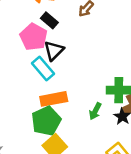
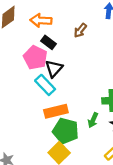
green pentagon: (46, 121) -> (66, 131), moved, turned -30

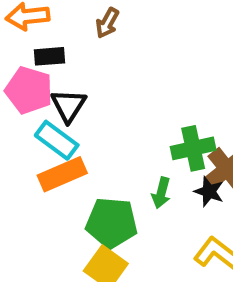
black rectangle: (48, 42) -> (49, 56), turned -32
orange rectangle: (56, 111) -> (62, 174), moved

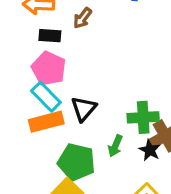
brown arrow: (107, 23) -> (83, 18), moved
pink pentagon: (29, 90) -> (49, 68), moved
black triangle: (68, 106) -> (84, 109), moved

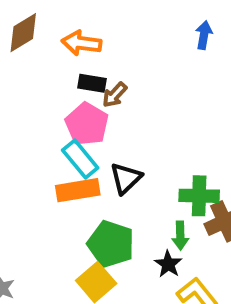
brown arrow: (83, 18) -> (115, 95), moved
green arrow: (115, 146) -> (180, 236), moved, turned -30
black star: (150, 150) -> (168, 264), moved

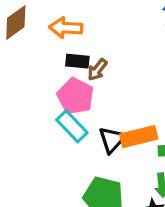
orange rectangle: (78, 190) -> (139, 137), moved

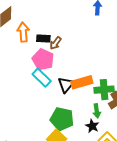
orange arrow: (66, 28) -> (23, 32), moved, turned 84

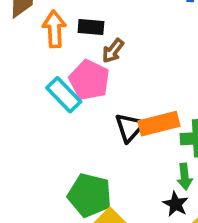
black rectangle: (43, 38) -> (91, 27), moved
cyan rectangle: (42, 78) -> (64, 95), moved
green pentagon: (62, 119) -> (90, 195), moved

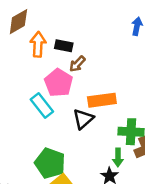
cyan rectangle: (64, 95) -> (42, 106), moved
orange rectangle: (159, 124) -> (102, 100), moved

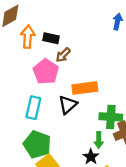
cyan rectangle: (42, 106) -> (33, 108), moved, turned 50

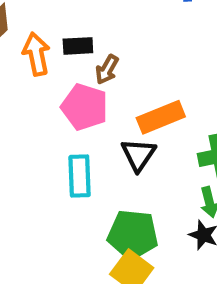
green pentagon: (37, 144) -> (133, 235), moved

